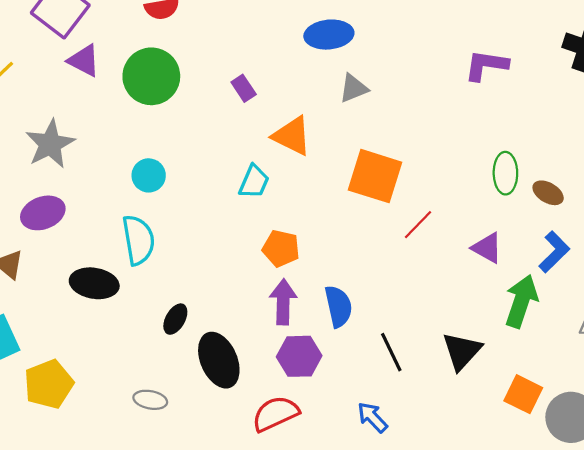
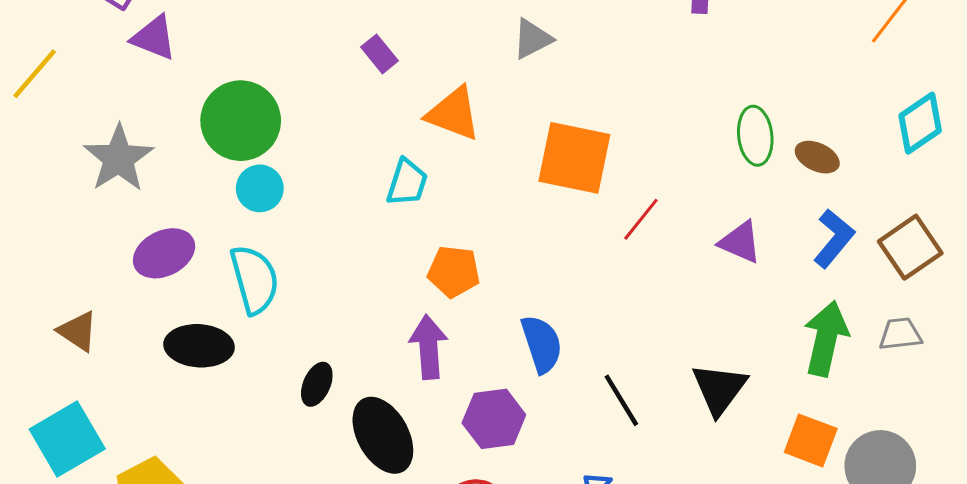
green circle: (151, 76) -> (241, 121), moved
purple ellipse: (43, 213) -> (164, 253), moved
green arrow: (521, 301) -> (826, 338), moved
purple arrow: (283, 302) -> (429, 347), moved

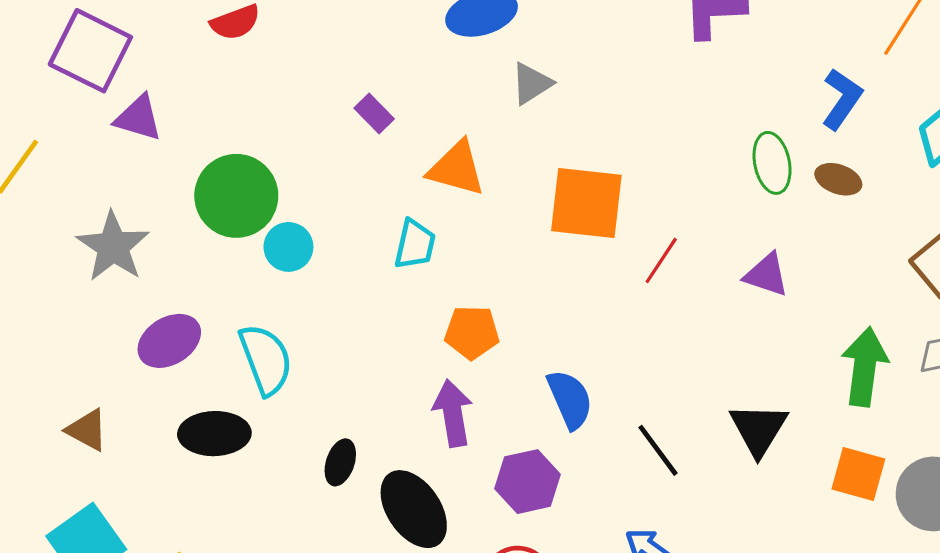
cyan circle: (260, 188) -> (288, 247), moved
blue L-shape: (834, 238) -> (842, 99), moved

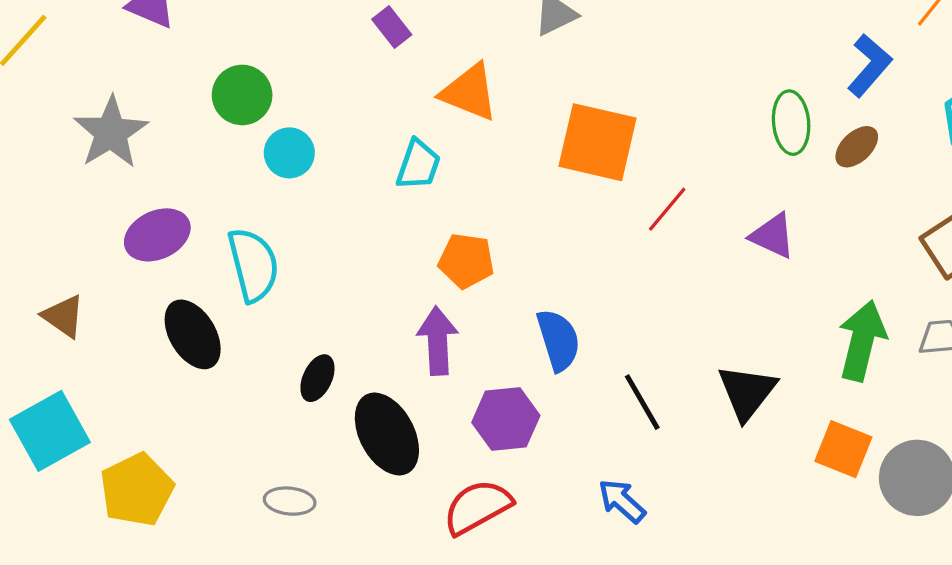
brown ellipse: (838, 179) -> (857, 147), turned -69
green circle: (236, 196) -> (242, 95), size x0.7
black ellipse: (214, 434) -> (193, 334), turned 54

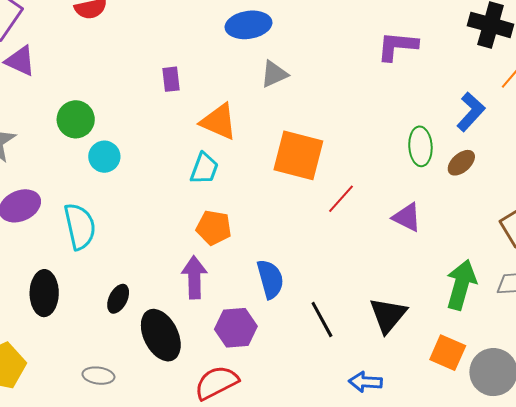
purple rectangle: (392, 27) -> (171, 79), turned 30
cyan trapezoid: (418, 165) -> (204, 168), moved
black ellipse: (193, 334) -> (44, 293), moved, turned 30
blue arrow: (622, 501) -> (365, 382), moved, turned -40

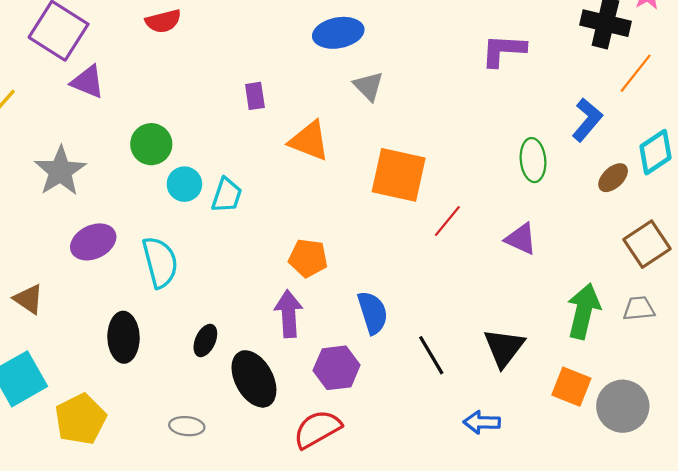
gray triangle: (274, 74) -> (368, 86), turned -48
brown ellipse: (461, 163) -> (613, 178), moved
cyan trapezoid: (204, 168) -> (227, 195), moved

